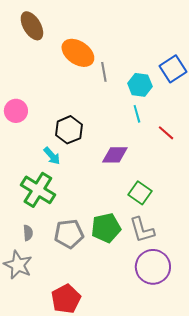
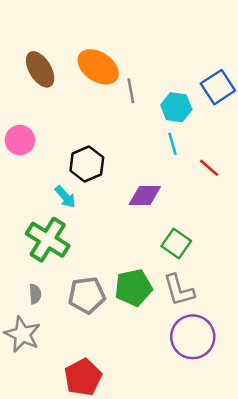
brown ellipse: (32, 26) -> (40, 69), moved

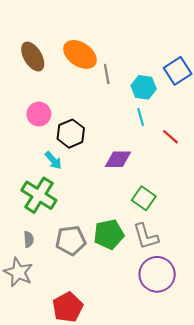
pink circle: (20, 140) -> (39, 114), moved

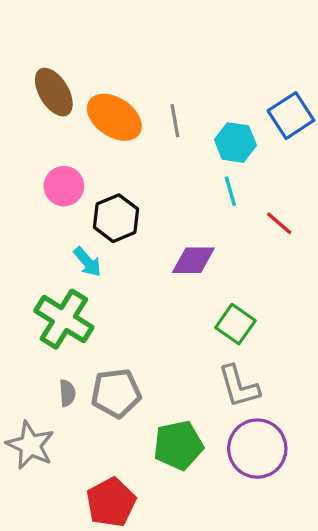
orange ellipse: (80, 54) -> (114, 117), moved
green pentagon: (109, 234) -> (178, 445), moved
gray semicircle: (29, 239) -> (67, 393), moved

